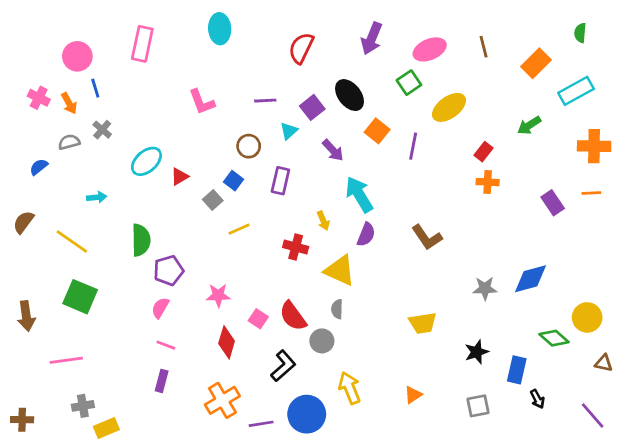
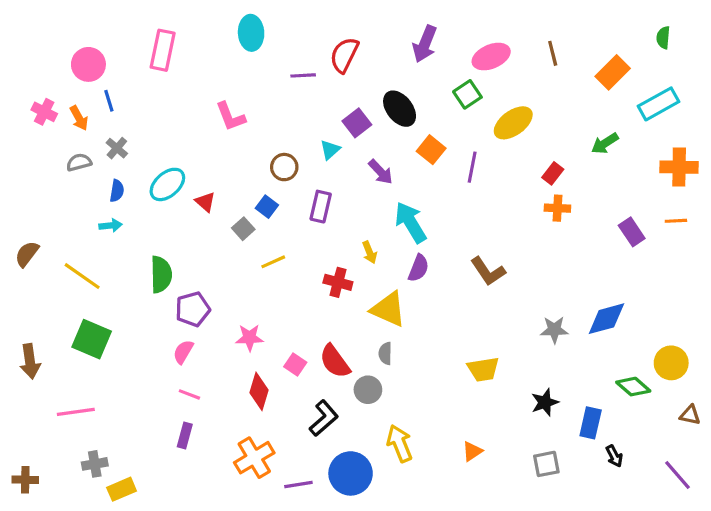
purple line: (265, 101) -> (303, 75), moved
blue semicircle: (39, 167) -> (117, 191), moved, turned 138
red triangle: (180, 177) -> (205, 202), turned -48

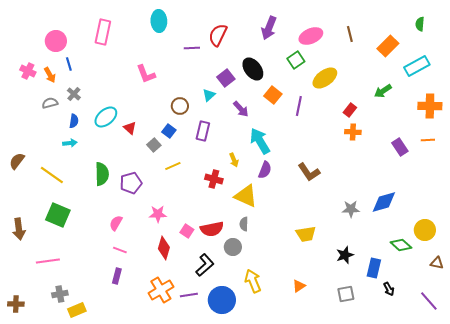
purple pentagon: (193, 309) -> (131, 183), moved
red semicircle: (335, 361) -> (212, 229), turned -65
purple line: (298, 484) -> (189, 295), moved

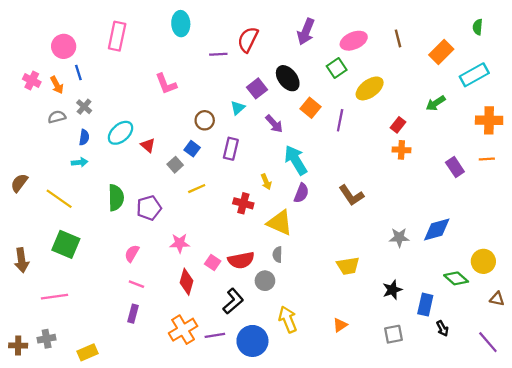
gray cross: (60, 294) -> (47, 339), moved

